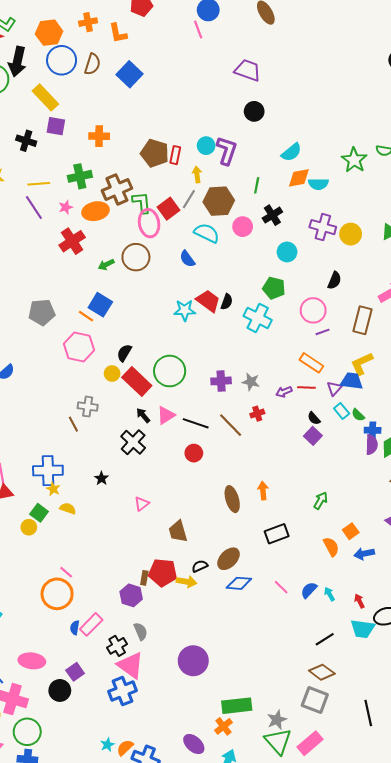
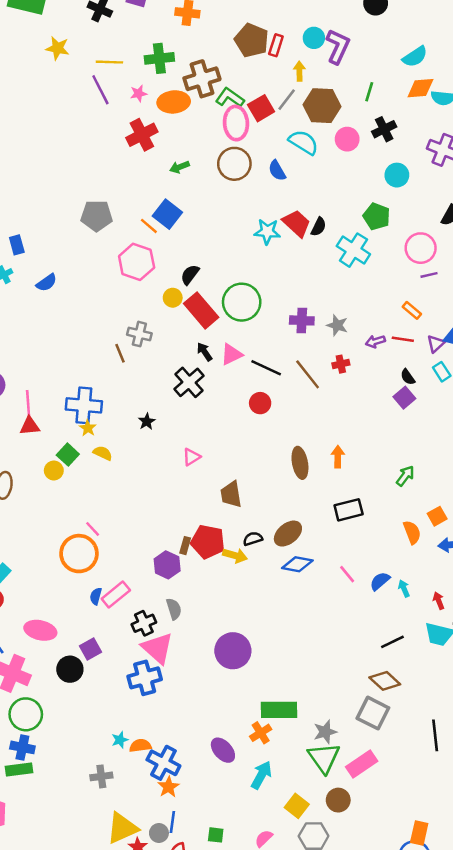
green L-shape: (142, 203) -> (230, 98), turned -55
brown circle: (136, 257) -> (234, 164), moved
orange rectangle: (311, 363) -> (412, 310), size x0.7
orange semicircle: (125, 748) -> (140, 746), turned 30

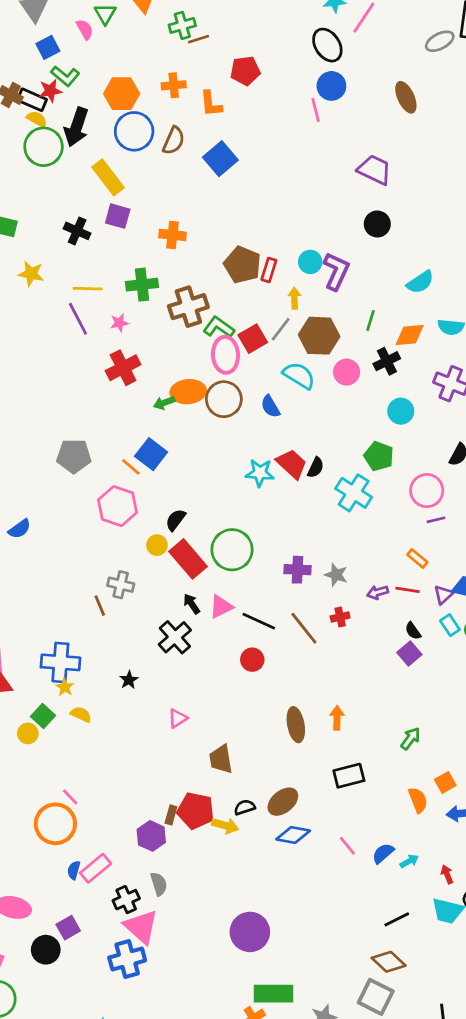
orange diamond: (420, 88) -> (410, 335), moved
orange ellipse: (174, 102) -> (188, 392), moved
cyan arrow: (404, 588) -> (409, 861), turned 84
purple circle: (233, 651) -> (250, 932), moved

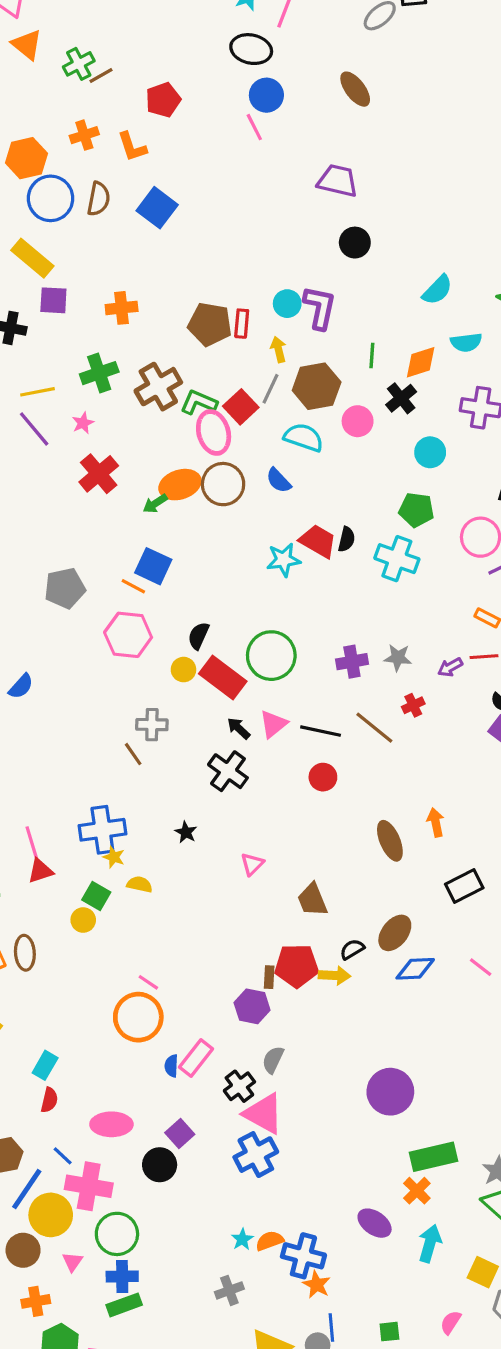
black ellipse: (327, 45) -> (251, 49), turned -32
cyan semicircle: (420, 282) -> (437, 290), moved
gray semicircle: (159, 884) -> (273, 1060), turned -125

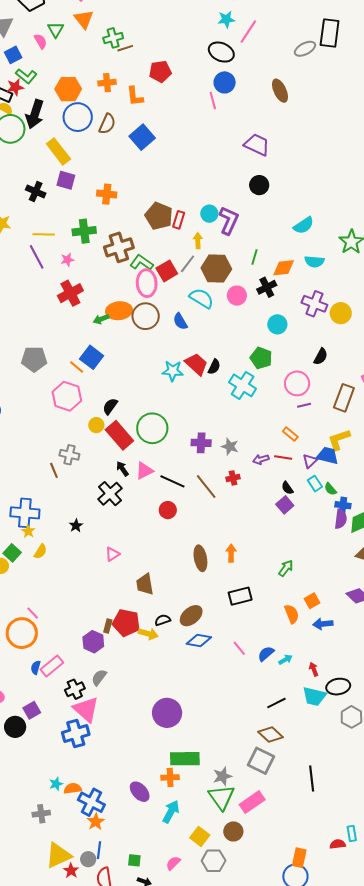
yellow semicircle: (140, 884) -> (40, 551), turned 98
orange cross: (417, 1191) -> (170, 777), turned 30

